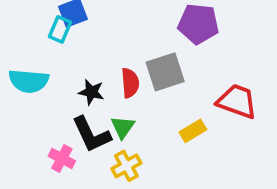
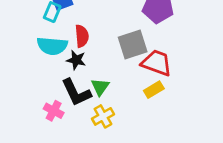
cyan semicircle: (29, 81) -> (52, 46), moved
red semicircle: (130, 83) -> (82, 36), moved
red trapezoid: (237, 101) -> (157, 63), moved

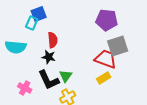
gray square: (133, 44) -> (118, 46), moved
cyan semicircle: (52, 46) -> (16, 47), moved
pink cross: (54, 111) -> (25, 88), moved

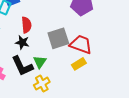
gray square: (118, 46) -> (58, 38), moved

